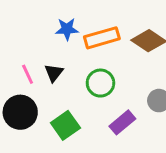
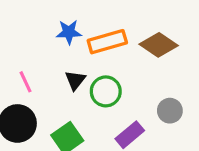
black triangle: (54, 73) -> (75, 80), moved

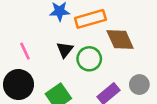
brown diamond: (159, 45) -> (120, 40), moved, turned 32
gray circle: (170, 111) -> (139, 85), moved

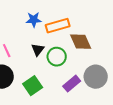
gray circle: (139, 85) -> (96, 77), size x1.5

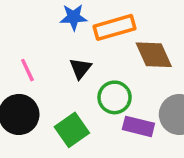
green circle: (57, 57) -> (115, 97), moved
purple rectangle: (72, 84) -> (138, 126), turned 54

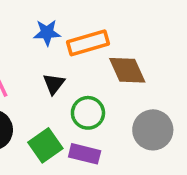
purple rectangle: (138, 126) -> (85, 154), moved

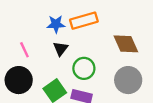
blue star: (47, 33) -> (56, 24), moved
brown diamond: (127, 70) -> (126, 44), moved

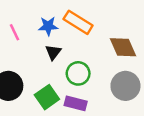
orange rectangle: (84, 21) -> (78, 22), turned 48
pink line: (24, 50) -> (15, 32), moved

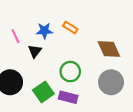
orange rectangle: (78, 22) -> (70, 28), size x0.6
black triangle: (53, 52) -> (35, 51), moved

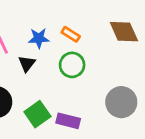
brown diamond: (109, 49) -> (124, 32), moved
green circle: (70, 72) -> (72, 65), moved

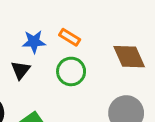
brown diamond: (124, 32) -> (129, 57), moved

